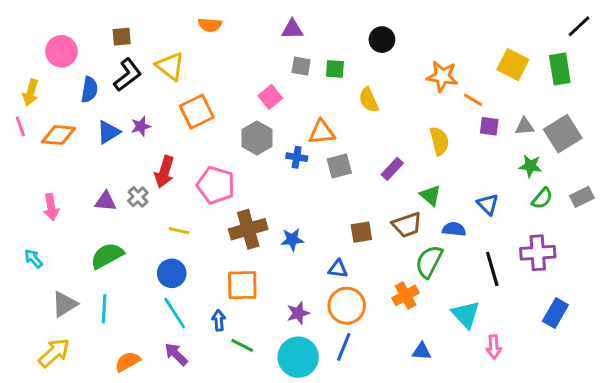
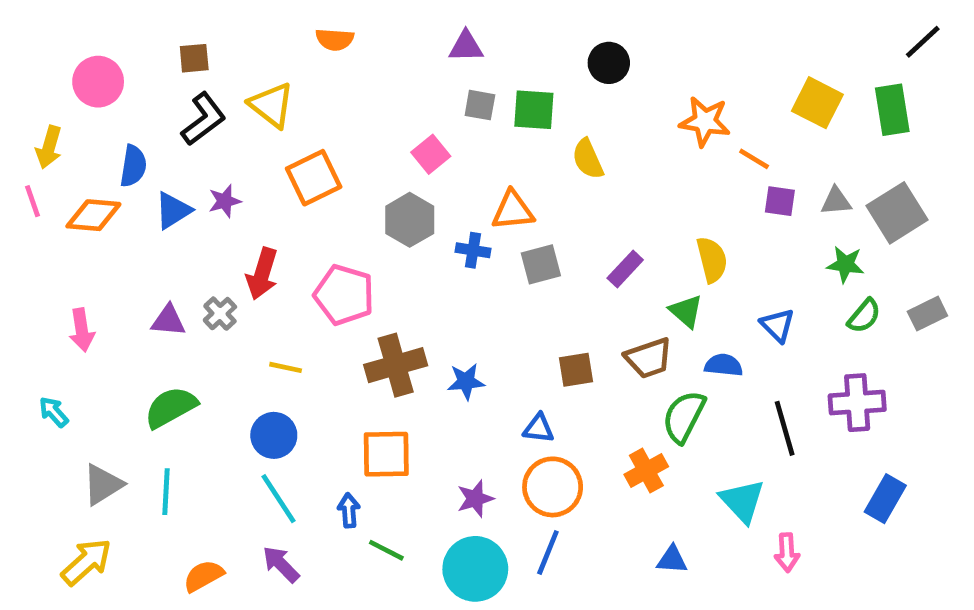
green square: (335, 69) -> (534, 110), size x1.4
blue semicircle: (89, 90) -> (133, 166), moved
yellow semicircle: (439, 141) -> (712, 260), moved

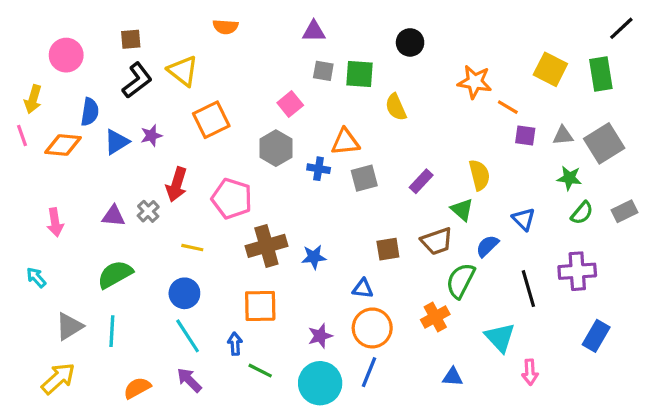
blue semicircle: (724, 365) -> (487, 246), turned -50

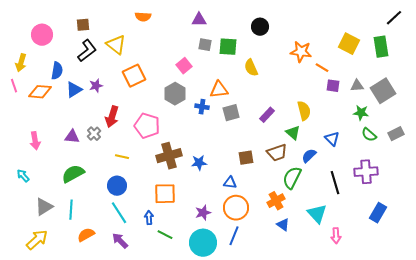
green semicircle: (582, 213) -> (369, 135), turned 91
blue triangle: (453, 377) -> (283, 225), moved, turned 32
orange semicircle: (137, 388) -> (86, 235), moved

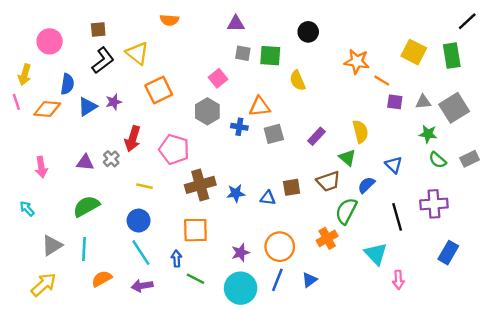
blue triangle: (230, 183) -> (268, 198), moved
blue triangle: (283, 225) -> (309, 280), moved, turned 48
purple arrow: (120, 241) -> (142, 286), turned -54

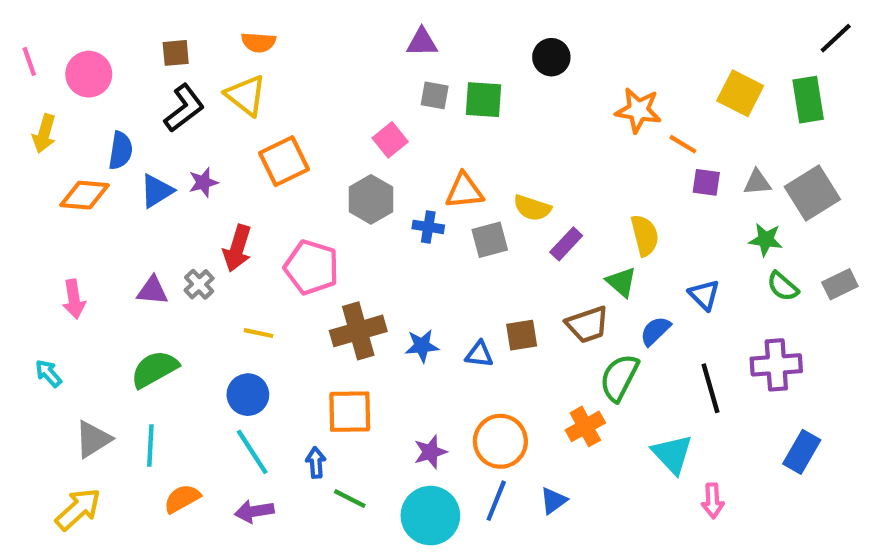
orange semicircle: (169, 20) -> (258, 42), moved
yellow semicircle: (298, 81) -> (532, 208), moved, turned -48
pink line: (16, 102) -> (29, 61), moved

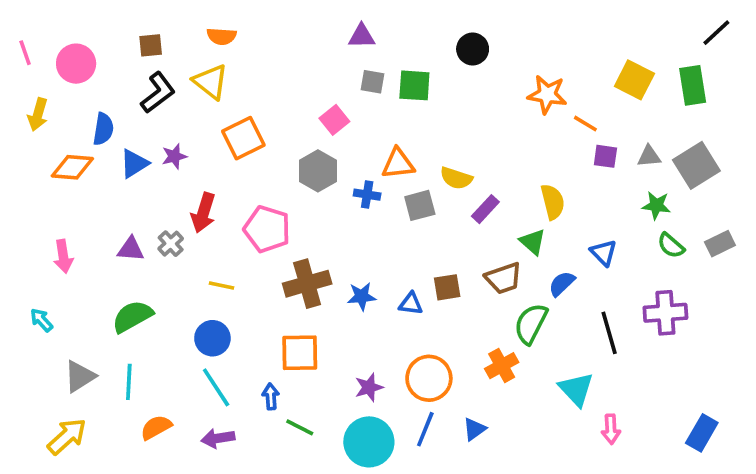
blue rectangle: (802, 452) -> (702, 433), moved

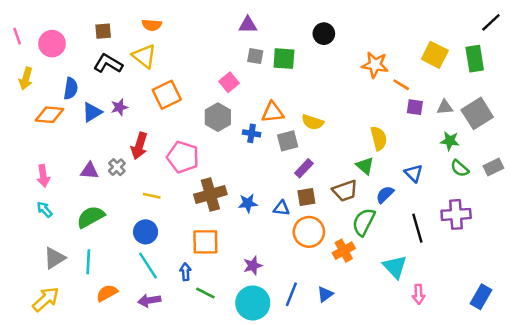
black L-shape: (158, 93) -> (108, 64), turned -112
purple rectangle: (485, 209) -> (304, 168), moved
cyan arrow: (41, 320) -> (45, 209), moved
orange circle: (429, 378) -> (309, 232), moved

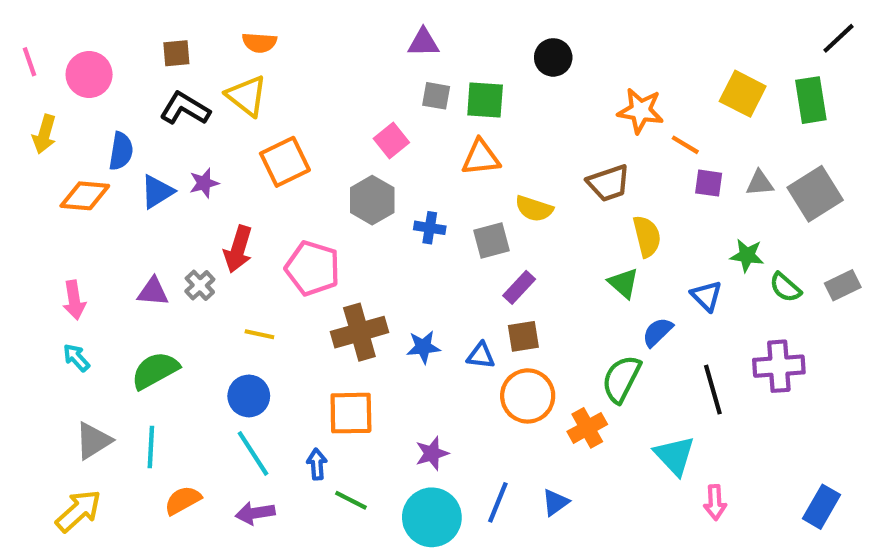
orange triangle: (273, 112) -> (481, 158), moved
green star: (450, 141) -> (747, 255), moved
brown trapezoid: (345, 191) -> (609, 183), moved

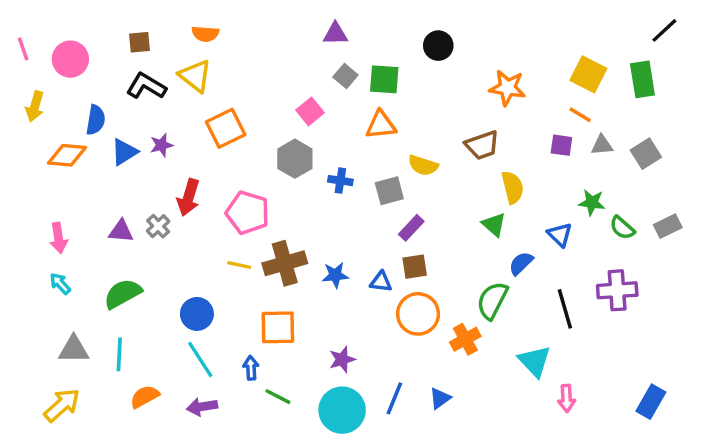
gray square: (436, 96) -> (345, 76), turned 30
orange line: (685, 145) -> (580, 115), moved
gray square: (815, 194) -> (646, 154), size x0.7
yellow line: (259, 334) -> (239, 265), moved
gray triangle: (93, 441) -> (74, 349), turned 32

